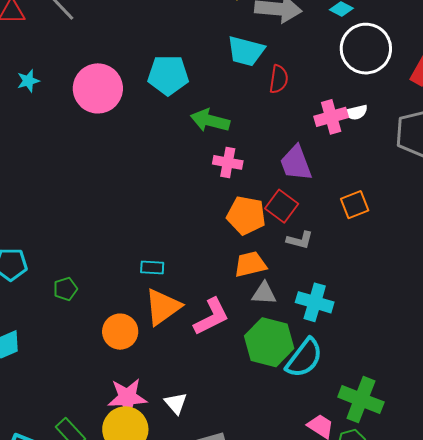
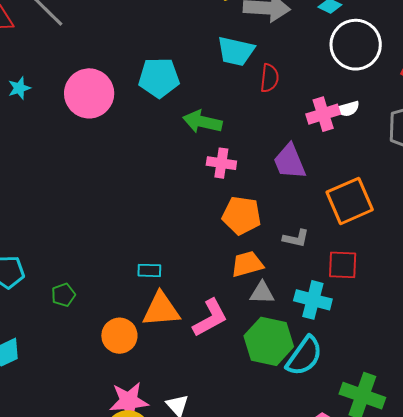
orange square: (355, 205) -> (350, 201), size x1.6
red square: (282, 206) -> (343, 265), moved, turned -32
orange triangle: (163, 307) -> (161, 310), turned 33

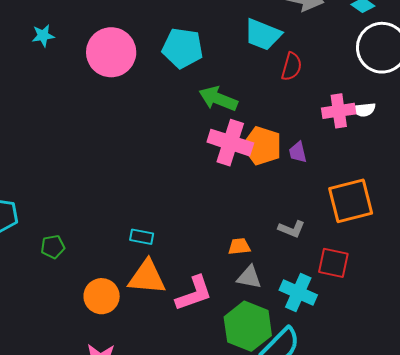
purple trapezoid: (290, 162) -> (298, 152), size x0.6
pink cross: (221, 163) -> (230, 143), size x1.5
orange pentagon: (241, 215) -> (262, 146), moved
orange trapezoid: (247, 264) -> (239, 246), size x0.7

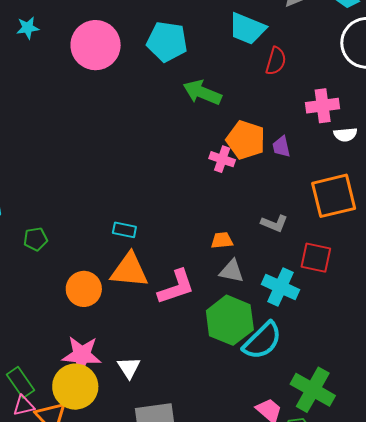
white semicircle: (364, 110) -> (345, 135), moved
pink cross: (230, 143) -> (222, 159), moved, size x0.6

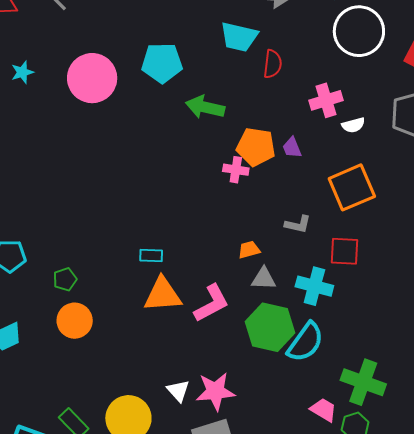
orange circle: (84, 289) -> (75, 321), moved
pink star: (82, 355) -> (215, 391), moved

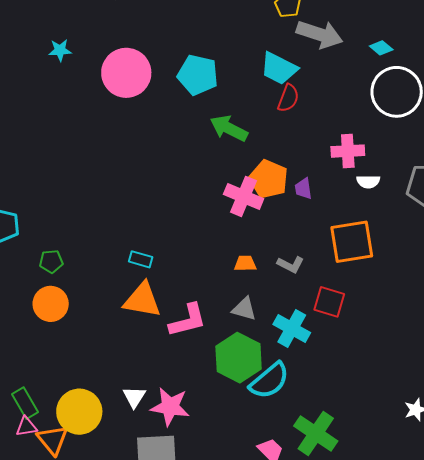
red semicircle: (273, 64) -> (288, 98), moved
pink cross: (236, 170) -> (244, 196), size x1.5
orange trapezoid: (249, 250) -> (245, 264), moved

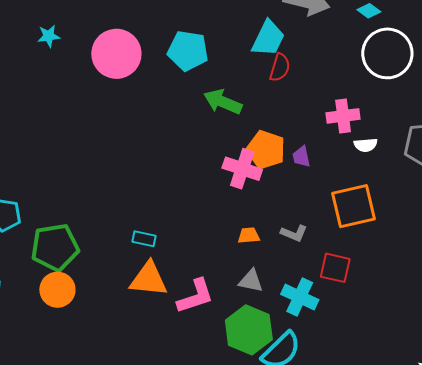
cyan trapezoid: (279, 68) -> (268, 38), turned -87
green pentagon: (51, 261) -> (55, 247), size x2.0

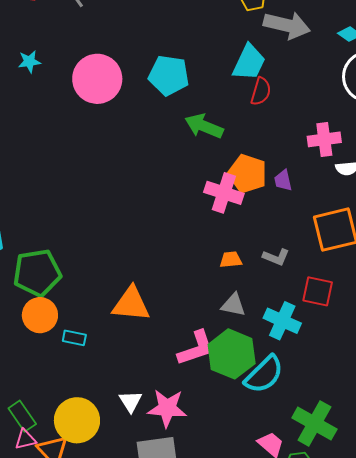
cyan rectangle: (144, 239) -> (74, 338), moved
pink L-shape: (195, 296) -> (196, 348), moved

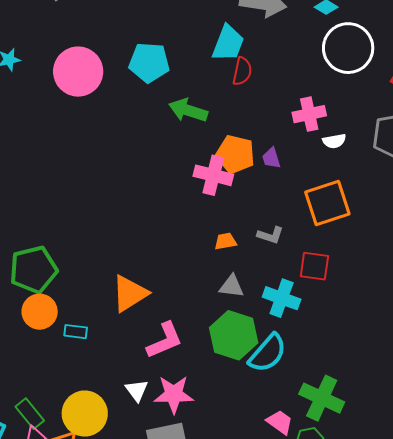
orange triangle: (131, 304) -> (130, 293), turned -33
pink L-shape: (196, 348) -> (165, 340), moved

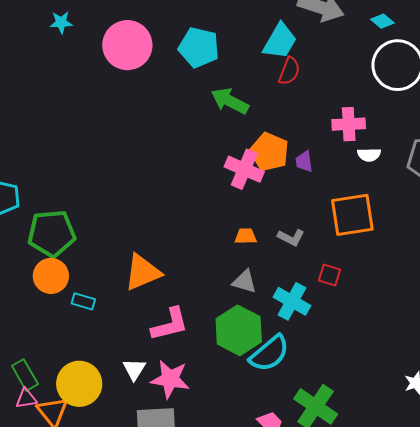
red square: (314, 266) -> (330, 275), size x0.7

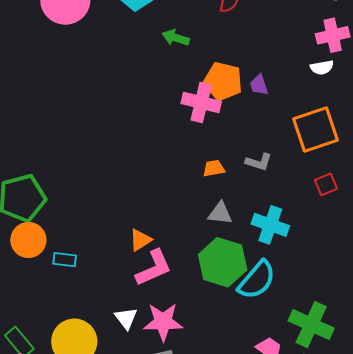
green arrow: (230, 101) -> (176, 38), size x0.7
pink cross: (349, 124) -> (333, 35), moved
orange triangle: (143, 272) -> (140, 240), moved, size x0.6
red square: (330, 275) -> (326, 184), moved, turned -30

